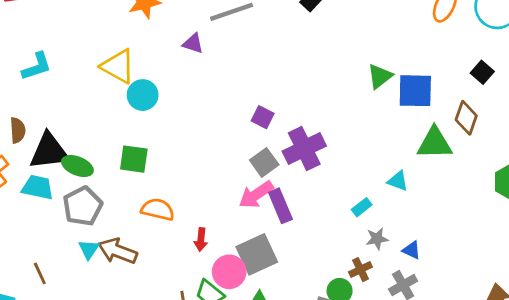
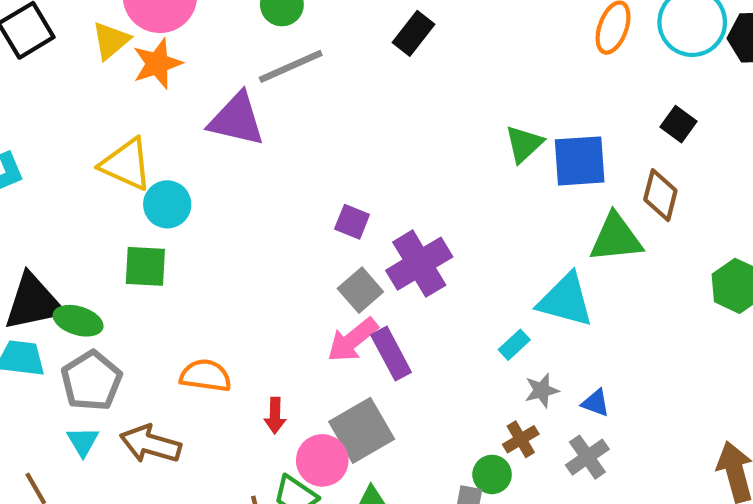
purple triangle: (193, 43) -> (237, 119), size x1.8
green square: (134, 159) -> (145, 266), moved
cyan triangle: (398, 181) -> (566, 300), size x1.8
cyan triangle: (89, 249) -> (83, 441), moved

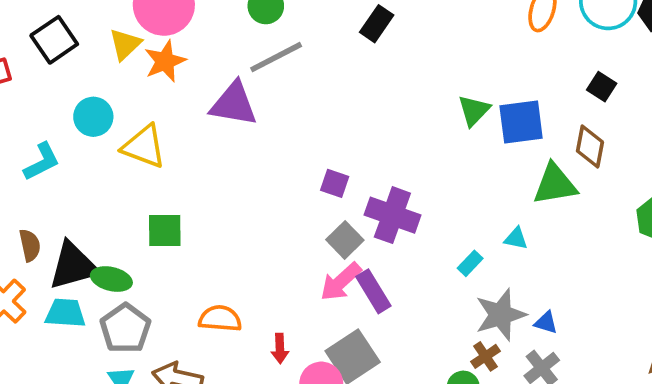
cyan circle: (167, 204) -> (93, 117), moved
purple cross: (419, 264) -> (392, 215), turned -36
cyan triangle: (566, 300) -> (516, 238), size x0.5
cyan rectangle: (514, 345) -> (470, 263), moved
gray star: (542, 390) -> (501, 315), size x1.8

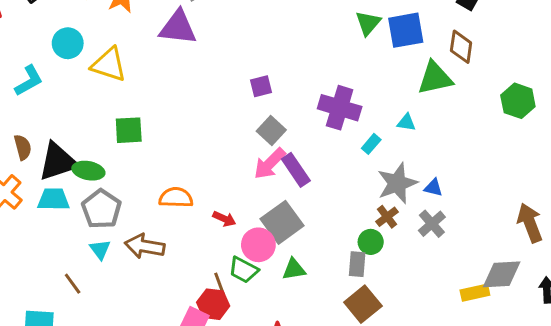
purple square: (335, 183) -> (261, 86), turned -30
purple cross: (392, 215) -> (340, 108), moved
red arrow: (280, 348) -> (224, 219), turned -60

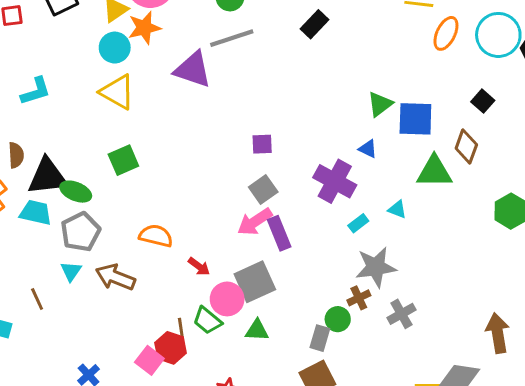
cyan circle: (68, 43) -> (115, 48), moved
green square: (129, 130) -> (123, 160), turned -32
blue triangle: (433, 188) -> (368, 149), moved

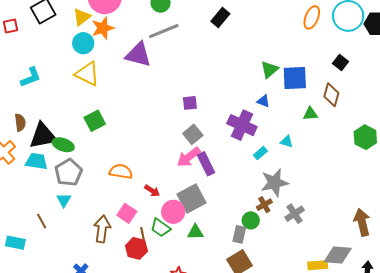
green triangle: (434, 172) -> (310, 114), size x0.6
brown arrow: (115, 277) -> (102, 229), moved, turned 80
pink square: (149, 360) -> (127, 213), moved

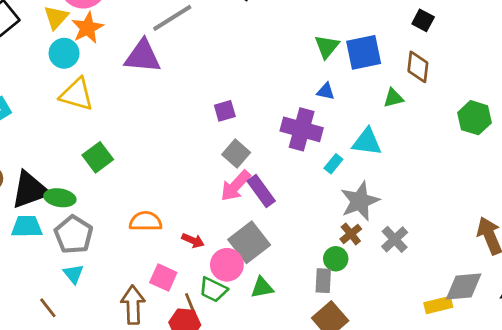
cyan triangle: (287, 142) -> (367, 142), size x1.6

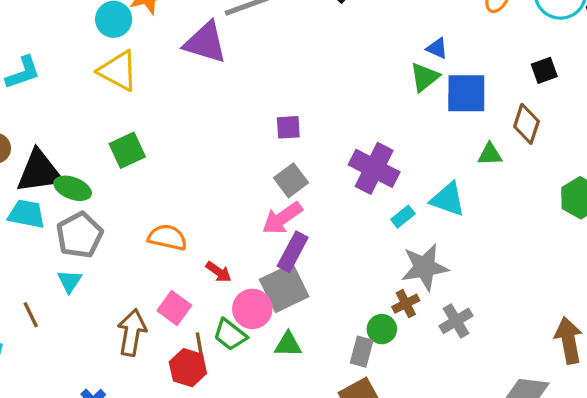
black square: (423, 20) -> (544, 70), turned 30
blue triangle: (326, 91) -> (437, 48), moved
purple rectangle: (261, 191) -> (293, 252), moved, turned 52

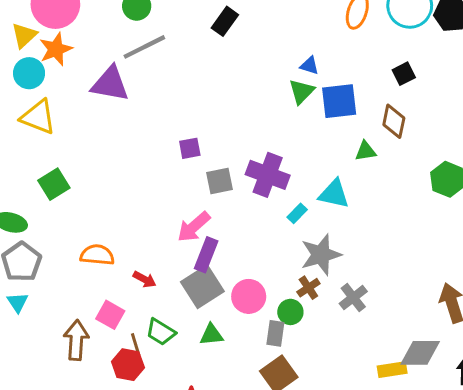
gray square: (291, 180) -> (220, 181), moved, turned 32
pink circle: (252, 309) -> (249, 296), moved

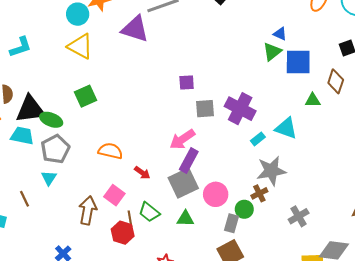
gray cross: (353, 298) -> (299, 216), moved

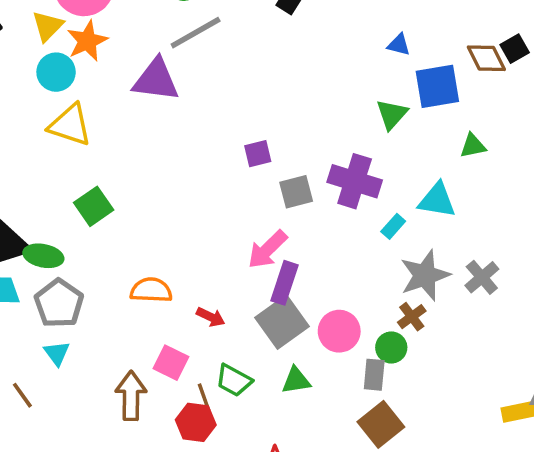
green triangle: (272, 52) -> (392, 114), moved
brown diamond: (336, 81) -> (486, 58), moved, turned -35
gray cross: (299, 216) -> (482, 277), moved

